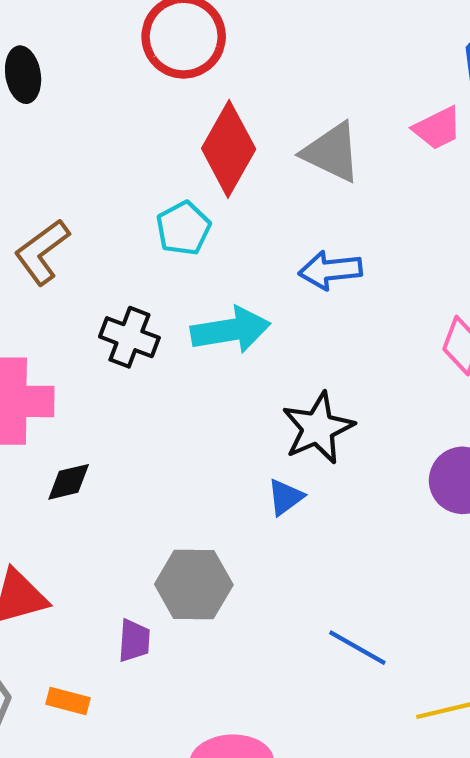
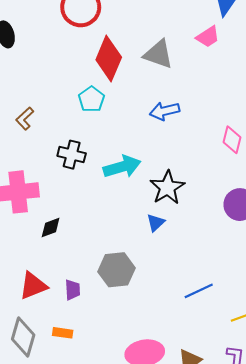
brown L-shape: (42, 252) -> (25, 118), size x0.7
cyan arrow: (231, 330) -> (122, 167), moved
purple trapezoid: (134, 641) -> (72, 290), moved
blue line: (357, 648) -> (199, 291), turned -48

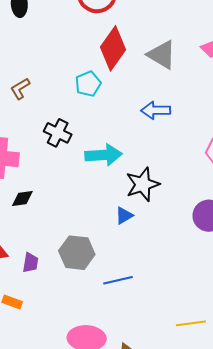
blue line: (199, 291) -> (118, 280), moved

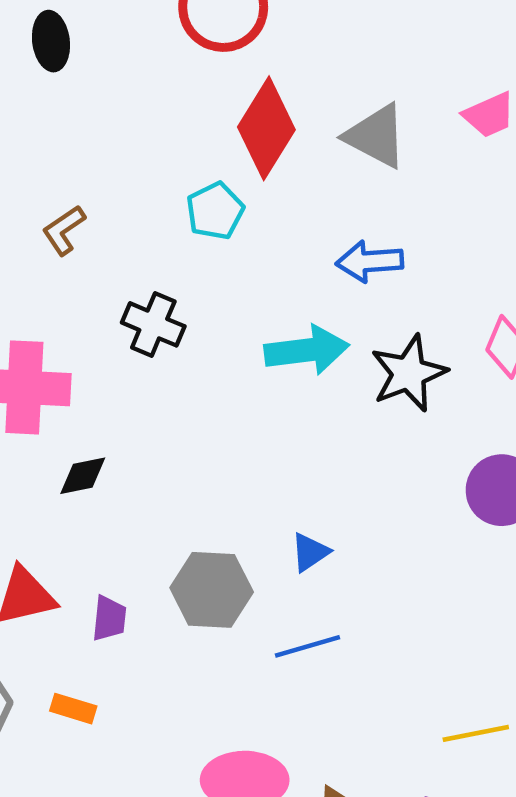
cyan arrow: (104, 155) -> (307, 350), moved
black star: (143, 184) -> (409, 373), moved
blue triangle: (124, 216) -> (310, 552), moved

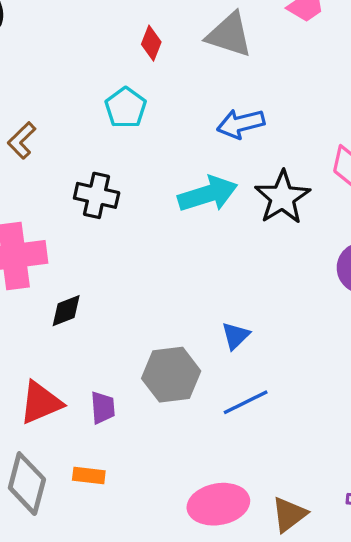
red diamond: (266, 128) -> (151, 43), size x0.5

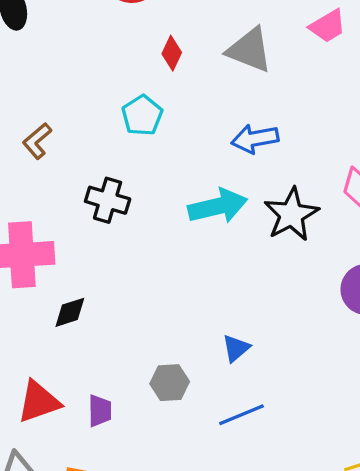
gray hexagon: (171, 375) -> (170, 383), size x0.7

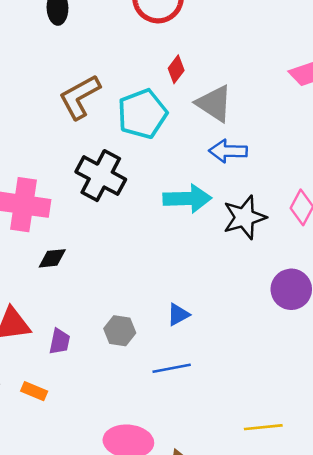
gray triangle: (249, 50) -> (214, 103), moved
cyan pentagon: (142, 115) -> (142, 114), size x1.5
brown L-shape: (37, 141) -> (80, 97), moved, size x1.6
black cross: (108, 200) -> (101, 176), size x1.4

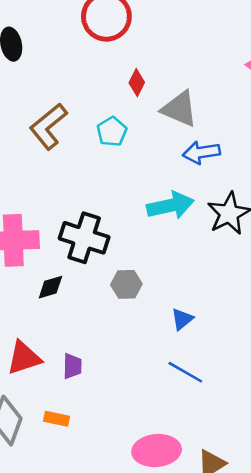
cyan pentagon: (142, 114) -> (112, 132), size x0.6
black cross: (101, 176) -> (84, 238), moved
gray hexagon: (120, 331) -> (126, 284), moved
blue line: (172, 368) -> (185, 372), turned 51

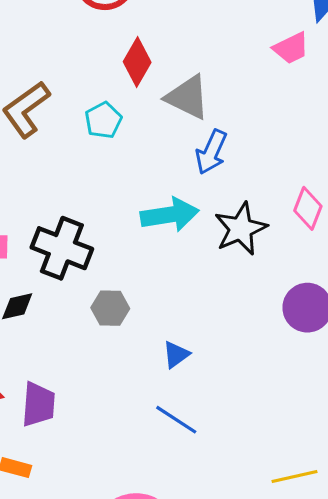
red diamond: (137, 83) -> (137, 62), size x1.4
blue arrow: (201, 152) -> (211, 152), turned -60
purple trapezoid: (72, 366) -> (38, 404), size x1.4

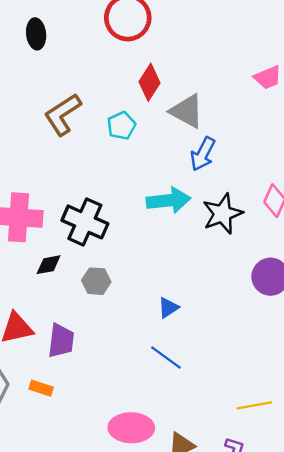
gray hexagon: (110, 308) -> (96, 281), moved

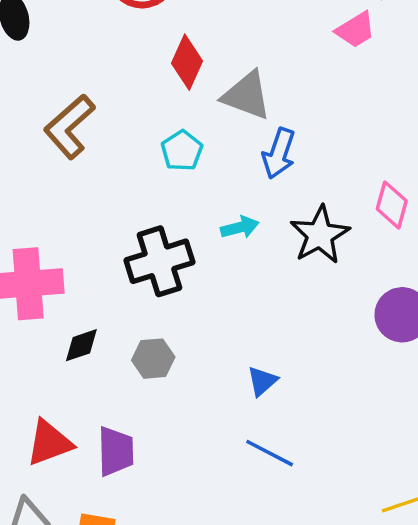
cyan pentagon: (121, 126) -> (182, 151), moved
cyan arrow: (169, 200) -> (240, 227), size x0.6
black cross: (85, 222) -> (159, 261), moved, turned -33

